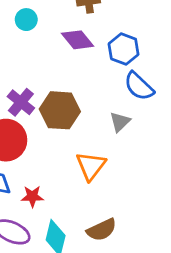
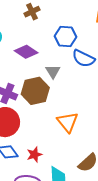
purple diamond: (78, 40) -> (26, 52), moved
gray triangle: (120, 122) -> (53, 71), moved

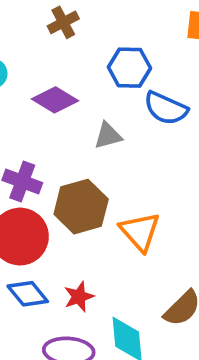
gray triangle: (53, 71) -> (108, 136), turned 49
brown hexagon: (35, 91) -> (81, 207), moved

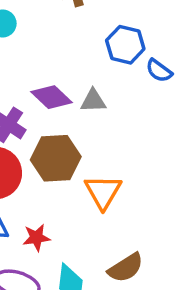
purple diamond: (55, 100) -> (52, 97), moved
blue semicircle: (166, 108) -> (159, 71), moved, size x0.7

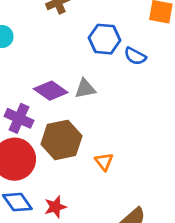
orange triangle: (103, 192) -> (104, 162), size x0.6

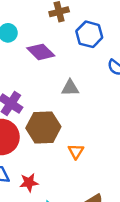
blue hexagon: (105, 39) -> (89, 34), moved
purple diamond: (51, 91) -> (41, 52), moved

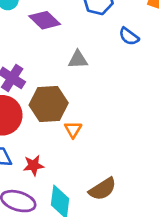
orange triangle: (76, 151) -> (73, 130), moved

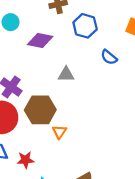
purple diamond: (45, 20) -> (40, 41), turned -35

